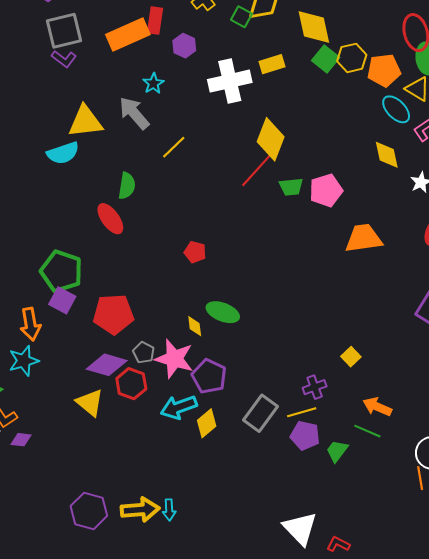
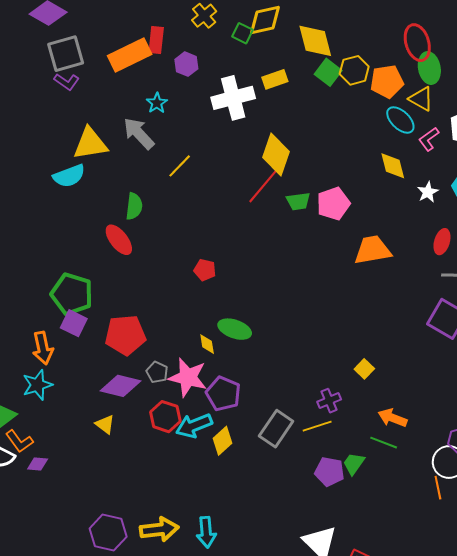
red hexagon: (131, 384) -> (165, 417), moved
yellow triangle: (90, 403) -> (105, 424), size x0.7
purple pentagon: (305, 436) -> (329, 472), moved
cyan arrow: (169, 510) -> (206, 532), moved, size x1.4

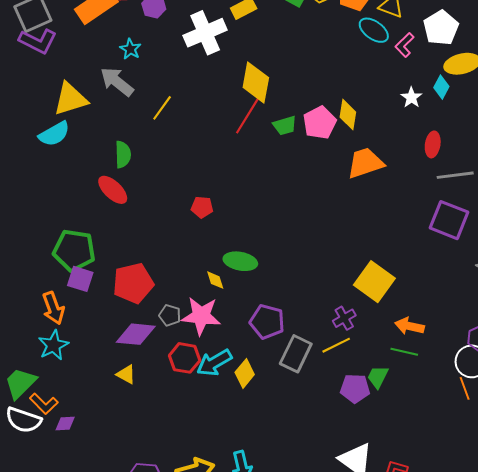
purple L-shape: (67, 82) -> (38, 41), size x1.5
yellow diamond: (393, 166) -> (348, 115), moved, turned 32
yellow square: (364, 369) -> (374, 282), size x2.0
purple pentagon: (223, 394) -> (267, 322), moved

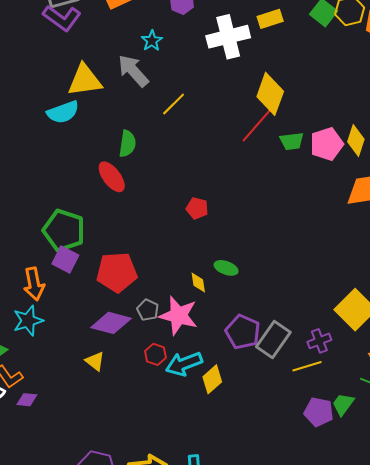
green ellipse: (240, 261) -> (226, 268), size x0.7
gray rectangle: (296, 354) -> (273, 339), moved
red hexagon: (185, 358) -> (155, 354), size x0.7

